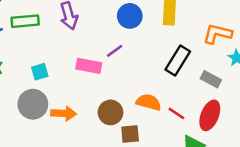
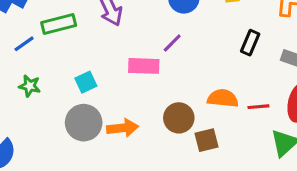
black rectangle: (178, 61) -> (250, 43), size x0.7
red line: (176, 113) -> (258, 107), turned -30

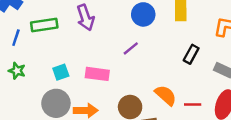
blue line: (24, 44) -> (16, 38), turned -42
pink rectangle: (144, 66) -> (97, 74), moved
orange semicircle: (223, 98) -> (166, 95), turned 30

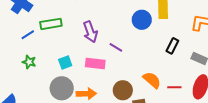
blue circle: (143, 14) -> (142, 20), moved
purple arrow: (85, 18) -> (90, 32), moved
blue line: (16, 38) -> (28, 35), turned 40
purple line: (131, 48) -> (116, 47), moved, turned 72

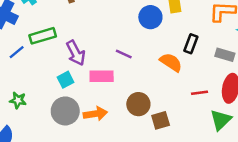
purple arrow: (90, 32) -> (76, 53), moved
green star: (29, 62) -> (18, 100), moved
orange semicircle: (152, 80) -> (171, 62), moved

